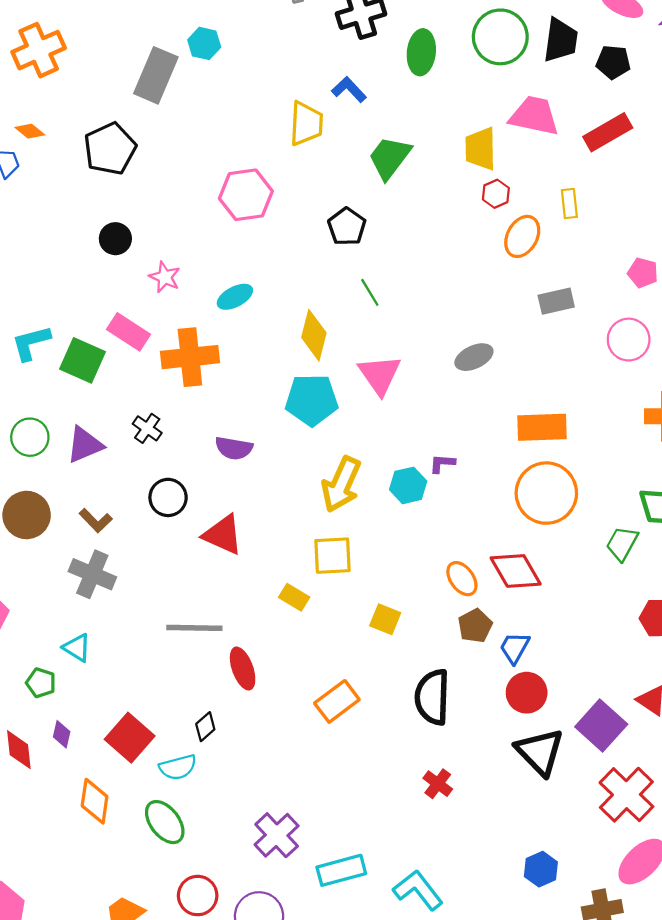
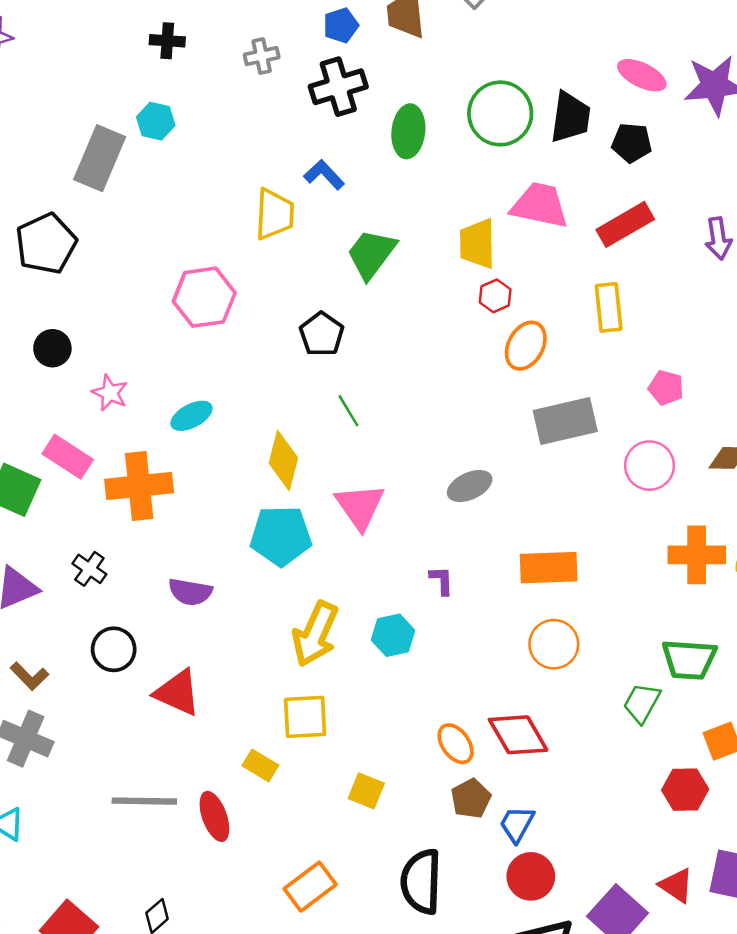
yellow rectangle: (569, 204) -> (609, 307), moved, size x1.4
gray rectangle: (556, 301) -> (565, 421), size x1.5
purple L-shape: (442, 463) -> (442, 580), moved, turned 84
orange circle: (546, 493) -> (554, 644), size x0.7
red ellipse: (243, 669) -> (214, 816), moved

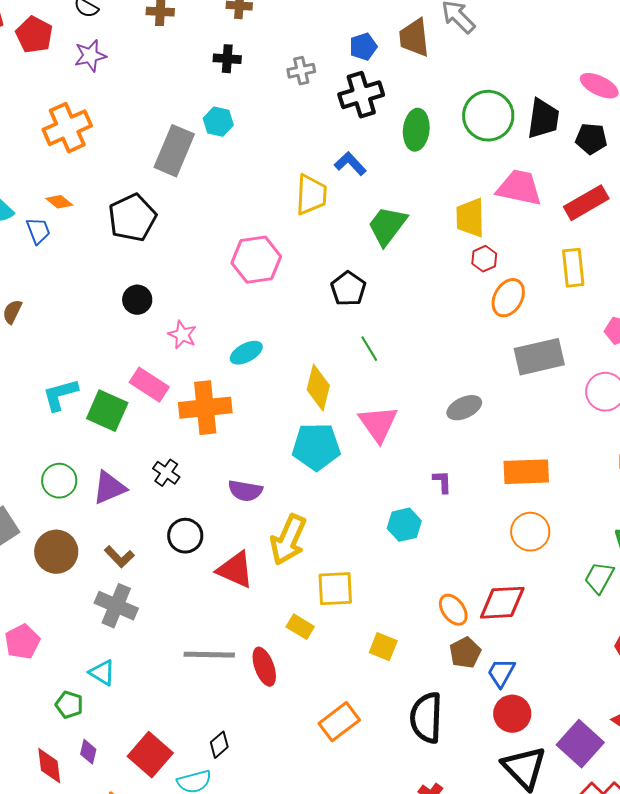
yellow arrow: (315, 634) -> (288, 540), moved
red diamond: (518, 735) -> (502, 603), turned -63

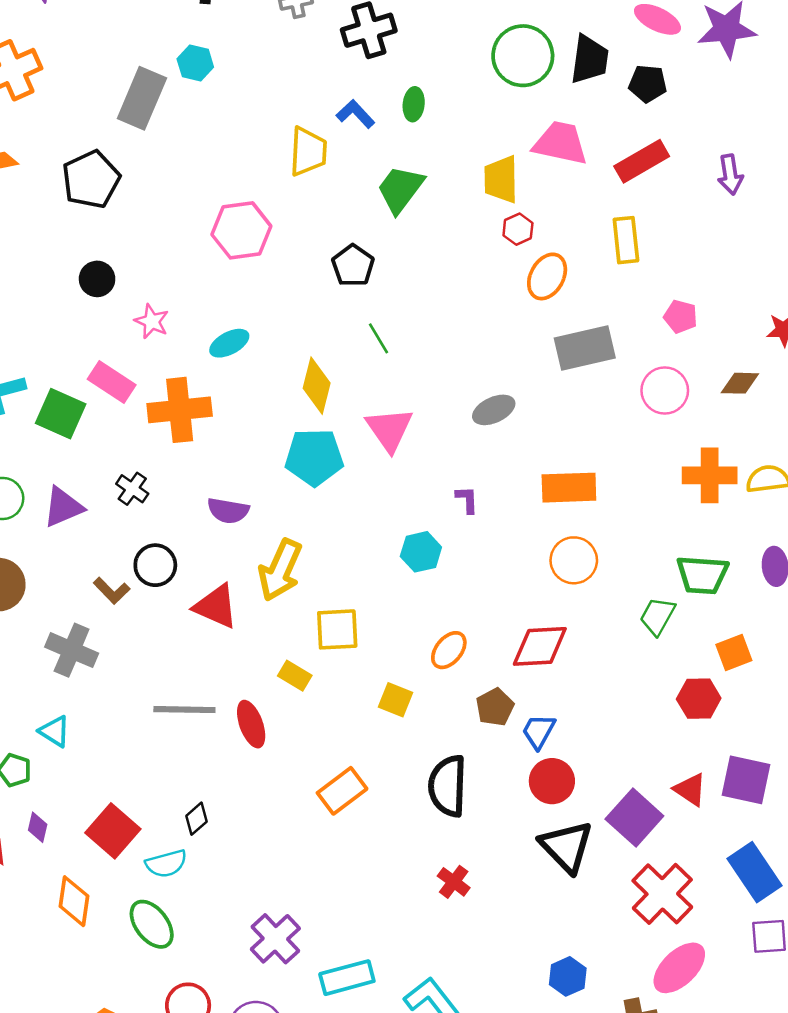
green ellipse: (416, 130) -> (414, 104), moved, size x0.7
brown L-shape: (119, 557) -> (112, 591), moved
orange ellipse: (453, 610) -> (449, 650), moved, turned 76

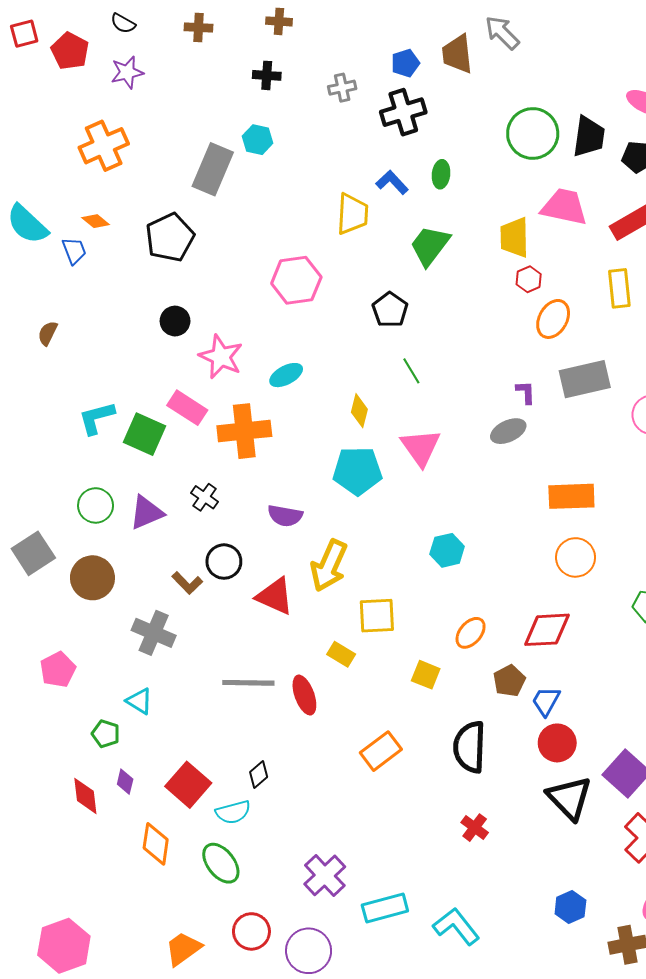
pink star: (152, 321) -> (221, 357), size x1.5
yellow diamond: (317, 386) -> (359, 411), size x0.7
purple L-shape: (467, 500) -> (526, 392), moved

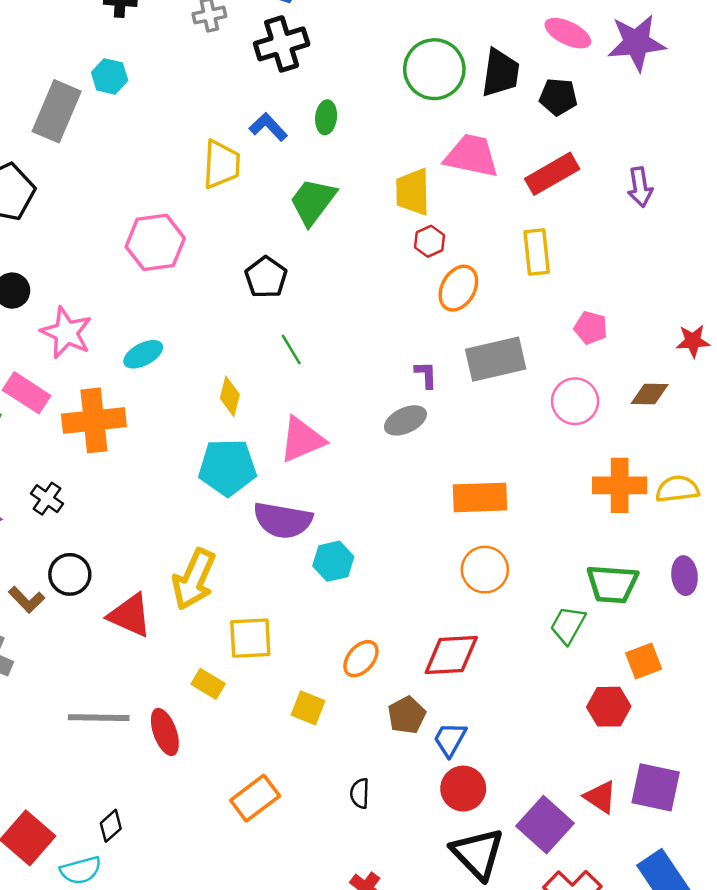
pink triangle: (421, 447) -> (302, 440), turned 42
purple semicircle: (285, 516) -> (283, 520), moved, size x1.4
black semicircle: (470, 747) -> (360, 793), size x0.5

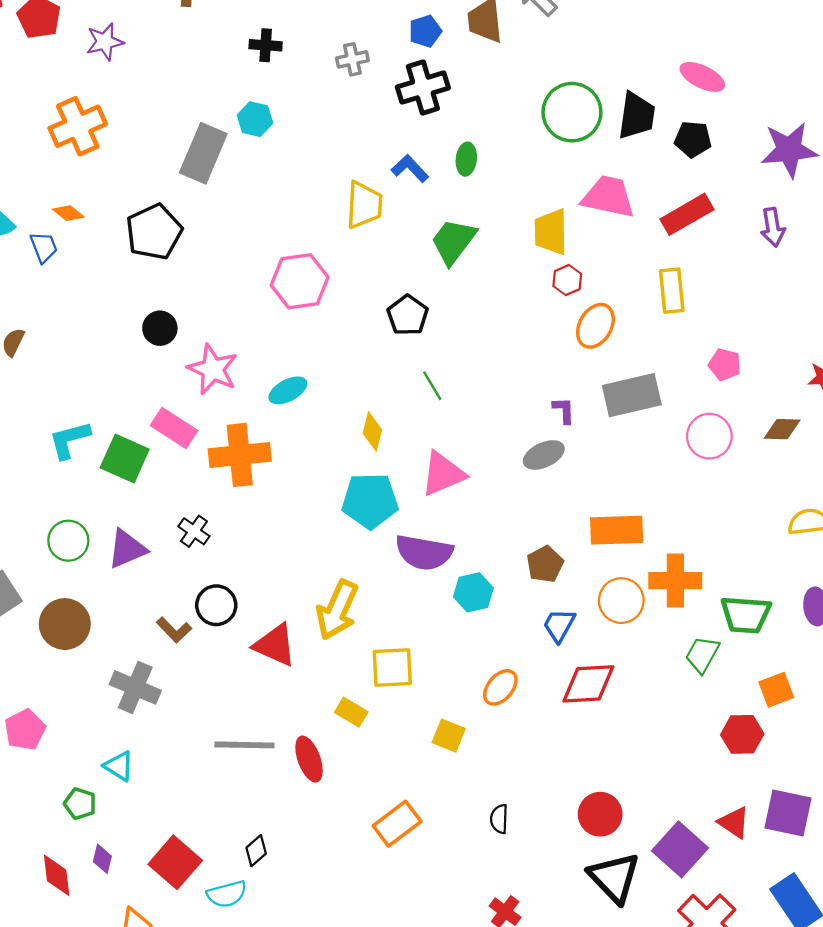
purple star: (636, 43) -> (789, 150), moved
orange cross: (620, 485) -> (675, 581), moved
brown pentagon: (407, 715) -> (545, 564), moved
blue trapezoid: (450, 739) -> (559, 625), moved

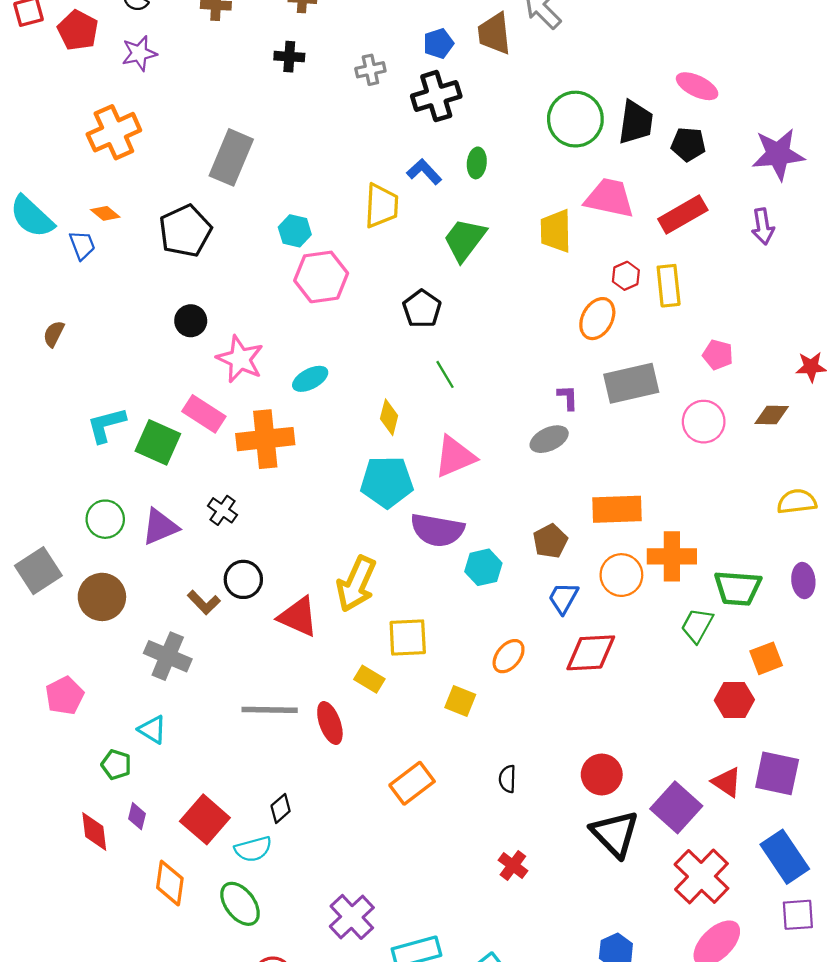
cyan hexagon: (255, 119) -> (295, 231), moved
red hexagon: (567, 280) -> (626, 276), moved

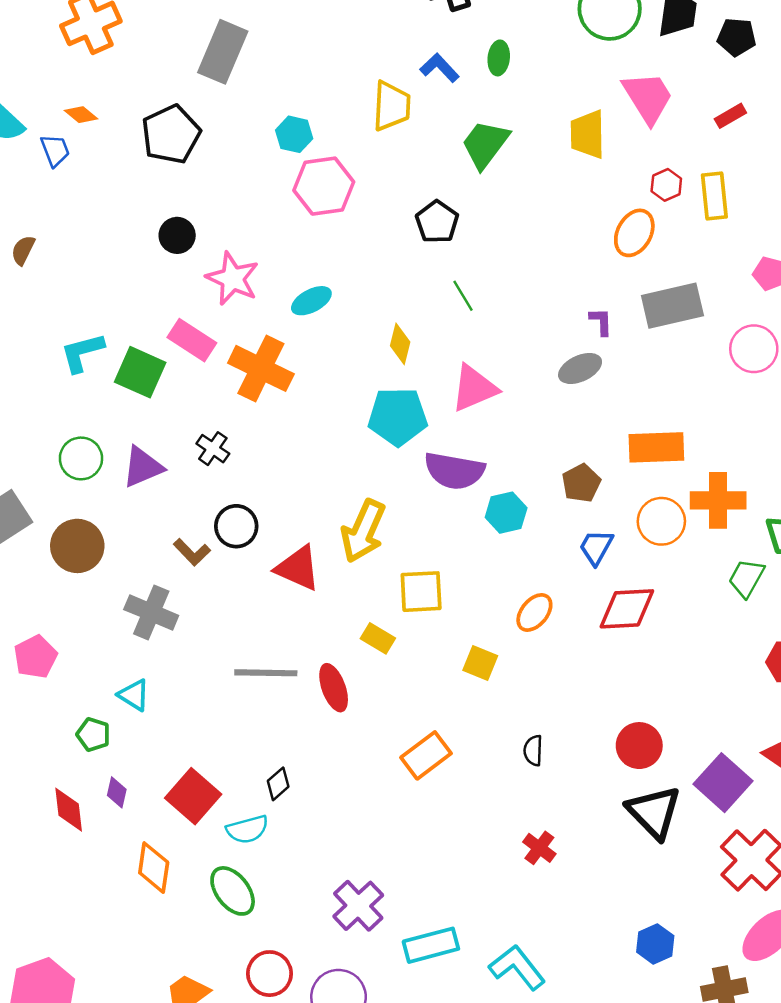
pink trapezoid: (609, 198) -> (648, 97), turned 46
red rectangle: (683, 214) -> (730, 116), size x0.6
orange cross: (265, 439) -> (261, 368), turned 32

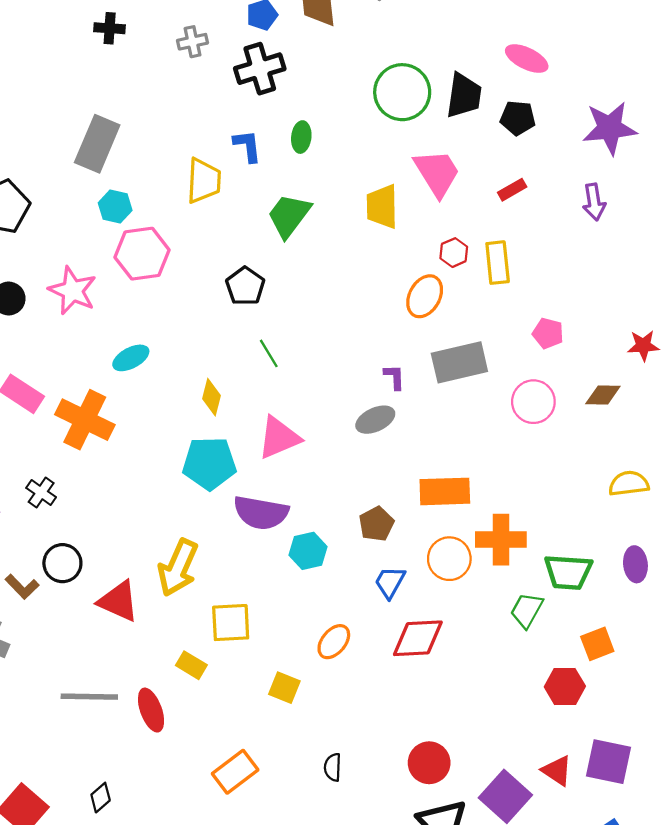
gray rectangle: (223, 52) -> (97, 144), moved
blue L-shape: (440, 68) -> (247, 146), turned 36
pink star: (233, 279) -> (73, 291), moved

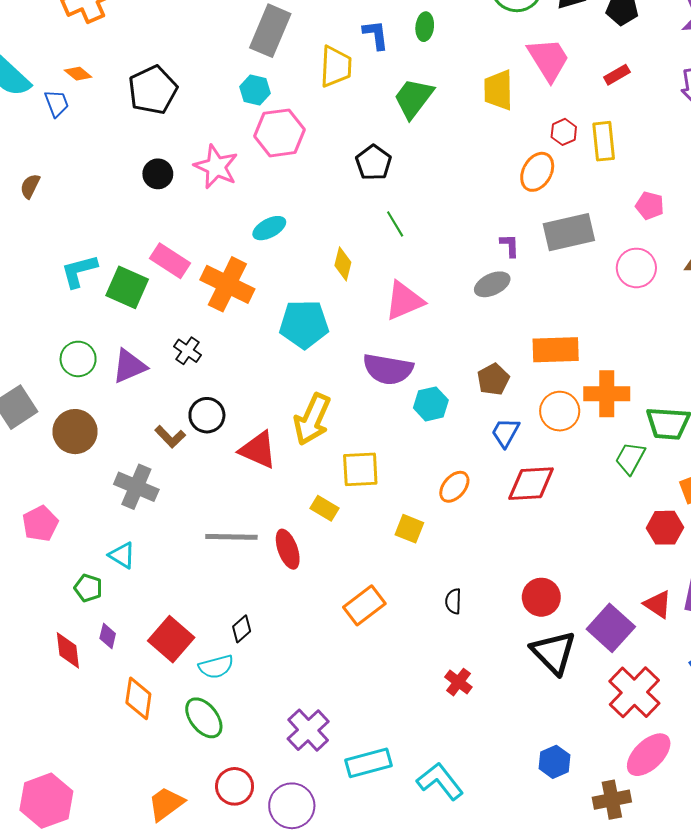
gray rectangle: (97, 144) -> (270, 31), moved
cyan pentagon: (209, 463) -> (304, 324), moved

